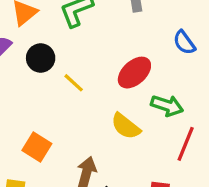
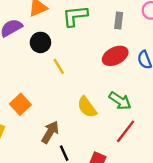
red ellipse: (134, 73) -> (115, 56), moved

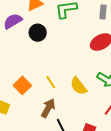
yellow line: (59, 66) -> (51, 82), moved

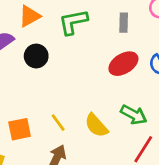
orange square: (22, 85) -> (20, 129), turned 36

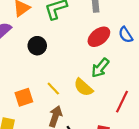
black circle: (36, 56) -> (37, 46), moved
green arrow: (134, 115) -> (100, 68), moved, turned 108

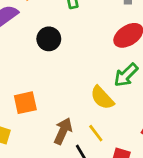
yellow line: (53, 89) -> (96, 133), moved

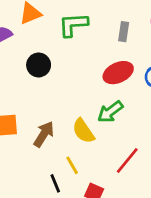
brown arrow: (63, 131) -> (44, 134), moved

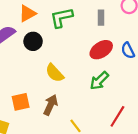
black circle: (39, 65) -> (33, 41), moved
yellow semicircle: (83, 131) -> (55, 73), moved

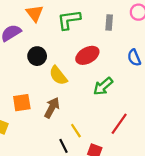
orange triangle: (27, 13) -> (35, 13), turned -42
black circle: (33, 41) -> (37, 56), moved
red ellipse: (101, 50) -> (87, 55), moved

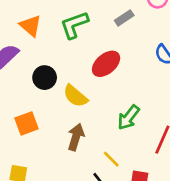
gray rectangle: (109, 22) -> (124, 18), turned 64
green arrow: (103, 86) -> (128, 117), moved
orange square: (22, 103) -> (26, 123), moved

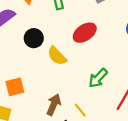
orange square: (26, 123) -> (15, 87), moved
brown arrow: (76, 137) -> (54, 105), moved

